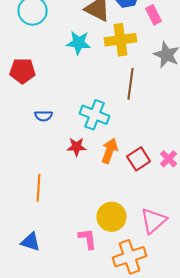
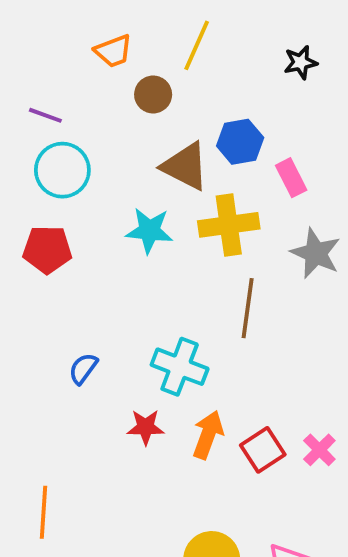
red pentagon: (23, 71) -> (47, 250), moved
blue semicircle: (44, 116) -> (83, 369), turned 126
orange line: (39, 188) -> (43, 512), moved

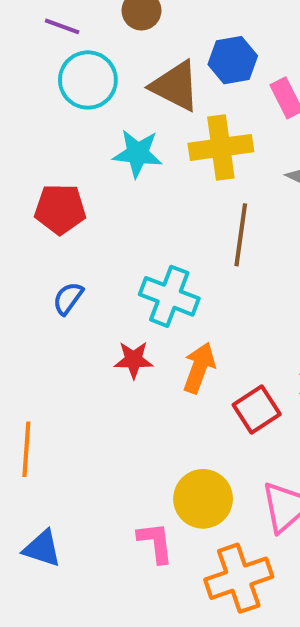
purple line: (45, 115) -> (62, 26), moved
cyan circle: (62, 170) -> (88, 80), moved
red pentagon: (47, 250) -> (60, 209), moved
red square: (263, 450) -> (257, 409), moved

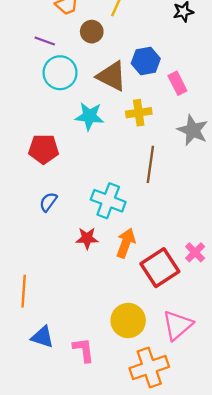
yellow cross: (221, 147) -> (139, 113), size x0.7
red square: (257, 409) -> (160, 268), size x1.4
pink L-shape: (155, 542) -> (84, 350), moved
blue triangle: (42, 548) -> (42, 337), moved

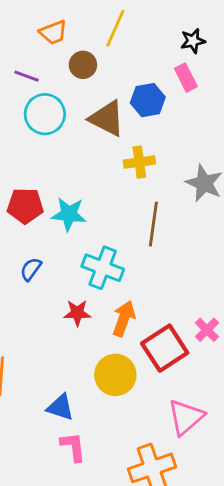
pink rectangle: (177, 83) -> (186, 78), moved
cyan star: (89, 116) -> (69, 214), moved
yellow circle: (128, 321) -> (115, 375), moved
blue triangle: (42, 337) -> (60, 407), moved

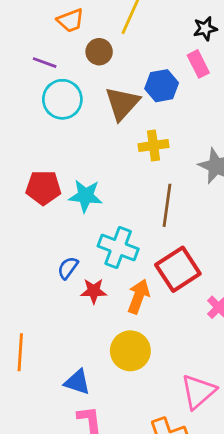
brown triangle: (107, 118) -> (122, 103), turned 45
blue semicircle: (31, 269) -> (68, 268), moved
red square: (165, 348) -> (178, 269), moved

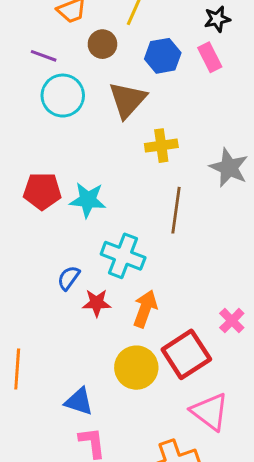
blue hexagon: (162, 86) -> (163, 56), moved
red square: (178, 269) -> (186, 354), moved
pink triangle: (198, 392) -> (210, 412), turned -42

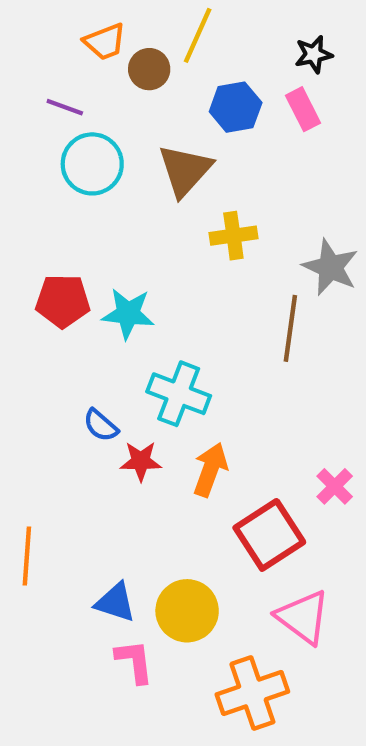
brown circle: (102, 44) -> (149, 69), moved
brown line: (176, 210) -> (290, 328), moved
blue semicircle: (69, 278) -> (101, 425), turned -85
yellow circle: (136, 368) -> (187, 611), moved

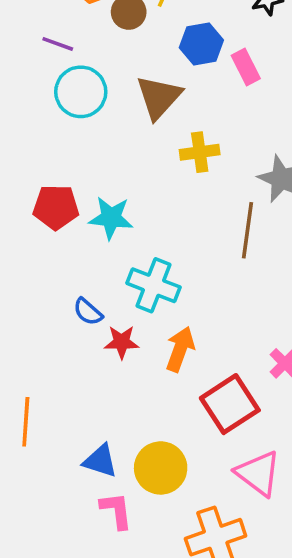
pink rectangle: (303, 109) -> (246, 67), moved

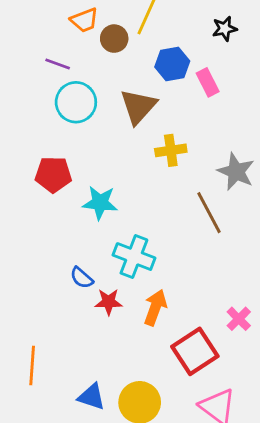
red pentagon: (56, 207) -> (53, 174), moved
brown line: (248, 230) -> (209, 213), turned -36

